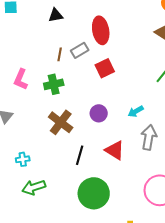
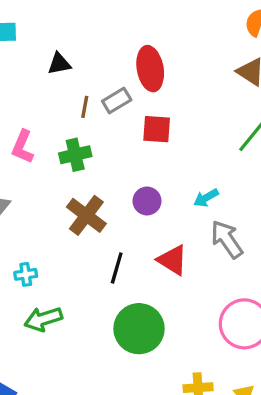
black triangle: (56, 15) -> (59, 64), moved
red square: (105, 68) -> (157, 129), turned 30
gray arrow: (149, 137) -> (227, 239), turned -45

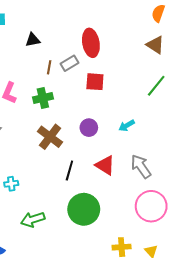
gray arrow: (227, 239) -> (141, 166), moved
cyan cross: (26, 274) -> (11, 184), moved
green arrow: (43, 319) -> (33, 220), moved

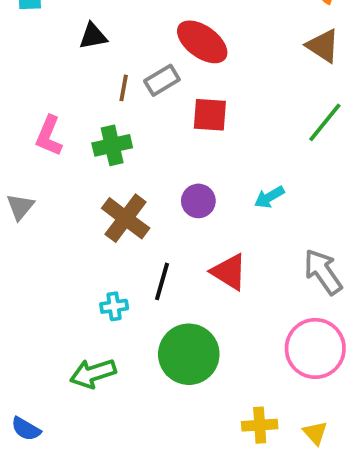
red ellipse: (91, 43) -> (202, 42), turned -44
gray arrow: (141, 166) -> (323, 272), moved
cyan cross: (11, 184) -> (114, 306), moved

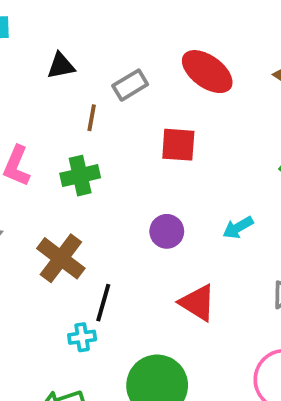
red ellipse: (202, 42) -> (207, 72), moved
gray rectangle: (162, 80) -> (130, 85), moved
brown cross: (126, 218) -> (61, 258), moved
black line: (162, 281) -> (103, 303), moved

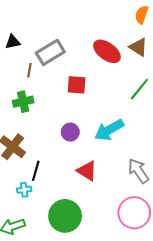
red ellipse: (207, 72) -> (107, 51), moved
gray rectangle: (130, 85) -> (50, 52), size x1.5
cyan arrow: (238, 228) -> (109, 130), size x1.8

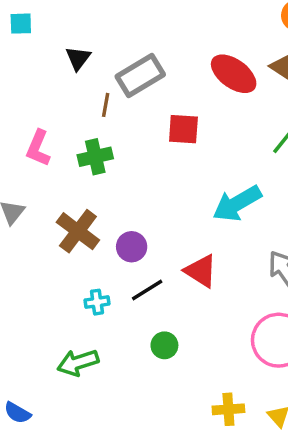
black triangle: (13, 42) -> (78, 58), turned -42
purple circle: (70, 132) -> (132, 247), moved
black line: (36, 171) -> (147, 290), moved, turned 42
green circle: (65, 216) -> (164, 345), size x0.5

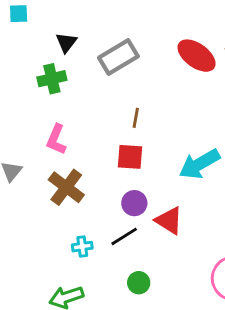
brown line: (106, 105) -> (136, 118), moved
red square: (183, 129) -> (130, 157), moved
pink L-shape: (38, 148) -> (56, 139), moved
green cross: (95, 157) -> (52, 79), moved
purple circle: (132, 247) -> (134, 203), moved

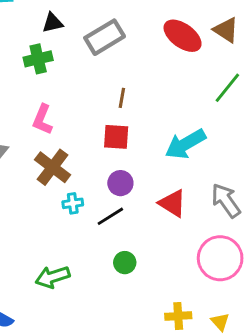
black triangle: (66, 43) -> (53, 23), turned 40
red triangle: (169, 220) -> (172, 203), moved
cyan cross: (82, 247) -> (73, 203), moved

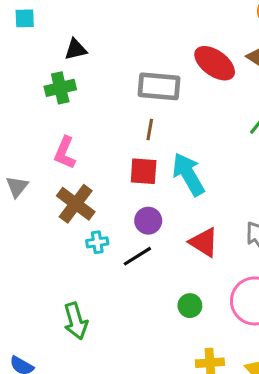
gray rectangle: (105, 37) -> (159, 86), moved, turned 36
cyan arrow: (185, 144) -> (188, 174), moved, turned 90
green circle: (125, 263) -> (190, 306), moved
green arrow: (53, 277) -> (76, 321), turned -88

